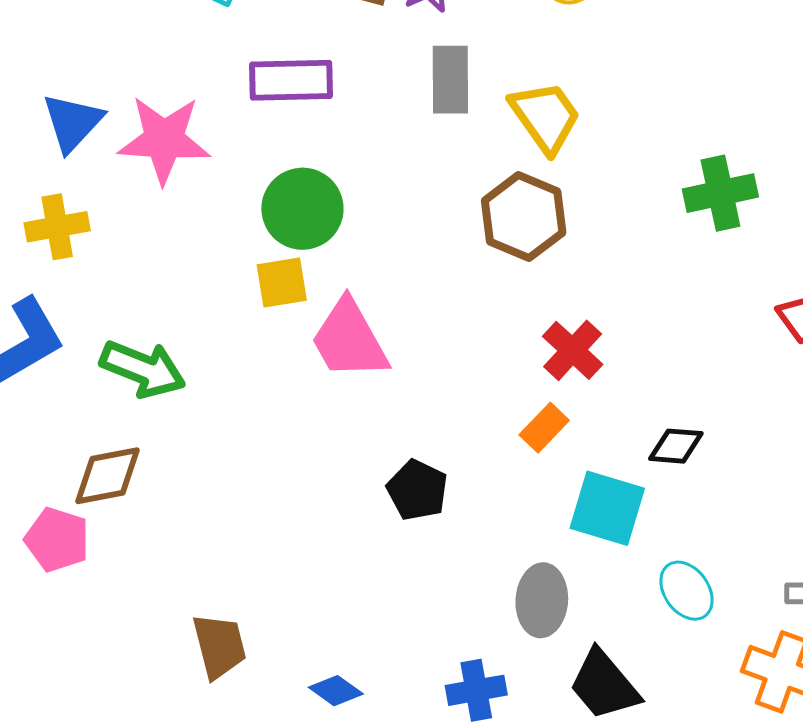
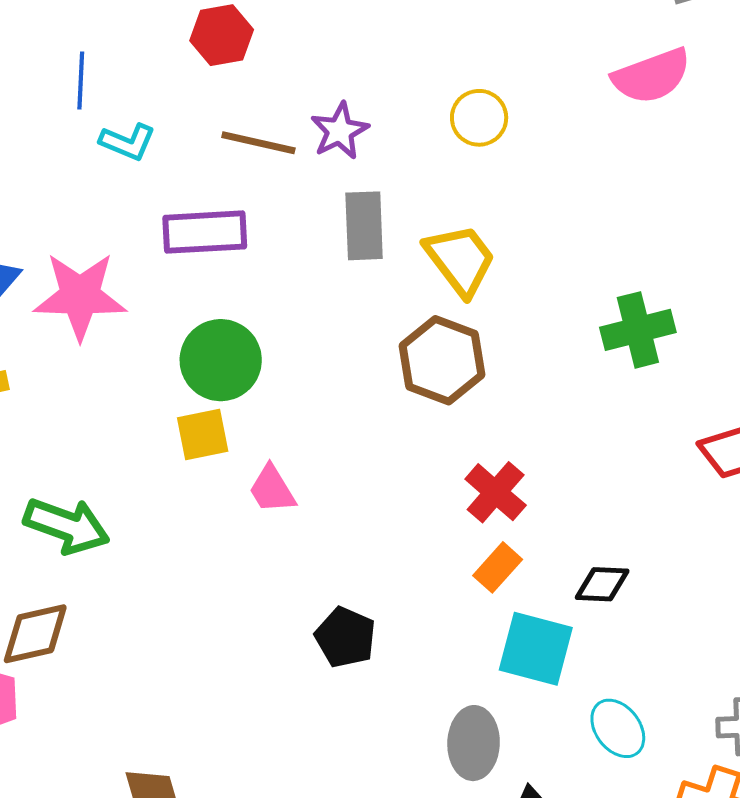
pink trapezoid: (349, 340) -> (272, 489), size x0.6
orange rectangle: (544, 428) -> (498, 567), moved

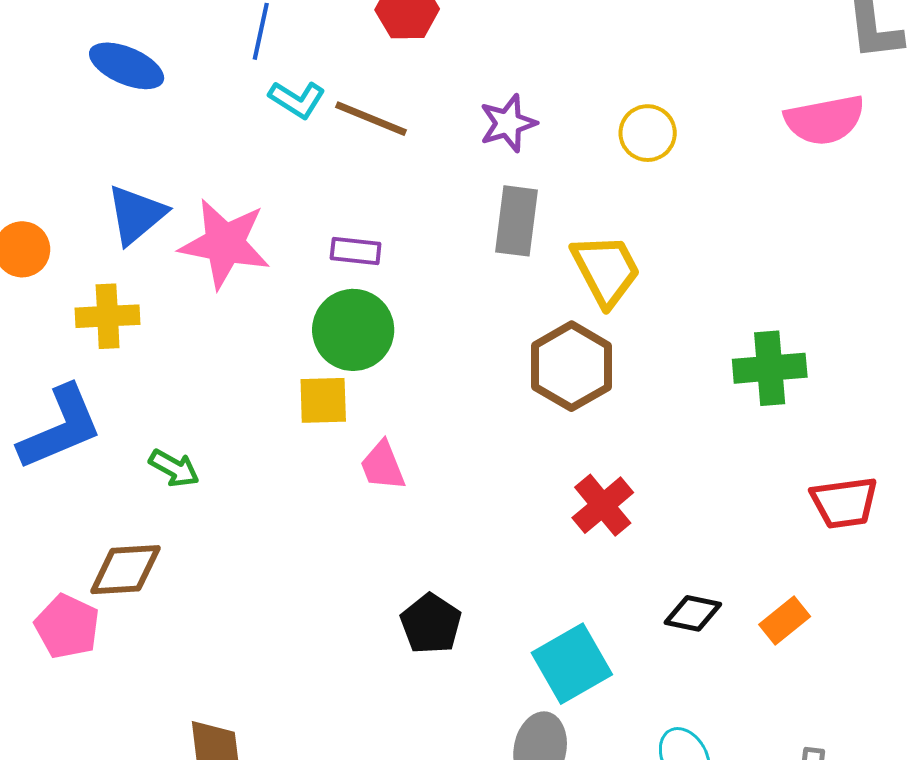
brown line: (258, 143) -> (371, 119), moved
purple rectangle: (205, 232) -> (356, 251), moved, size x0.6
green arrow: (67, 526) -> (174, 468), size x0.6
orange rectangle: (498, 567) -> (785, 620), moved
cyan square: (536, 649) -> (572, 664), moved, turned 36

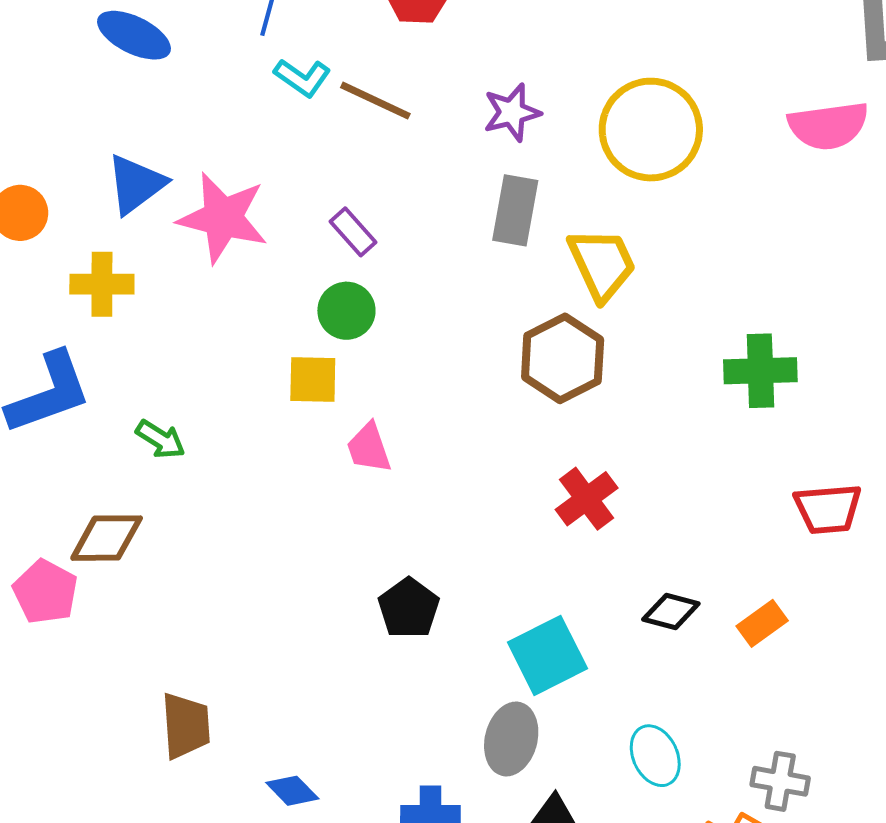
yellow circle: (648, 133) -> (651, 130), size x1.8
purple rectangle: (356, 251) -> (353, 232), turned 39
green circle: (353, 330) -> (346, 311), size x0.7

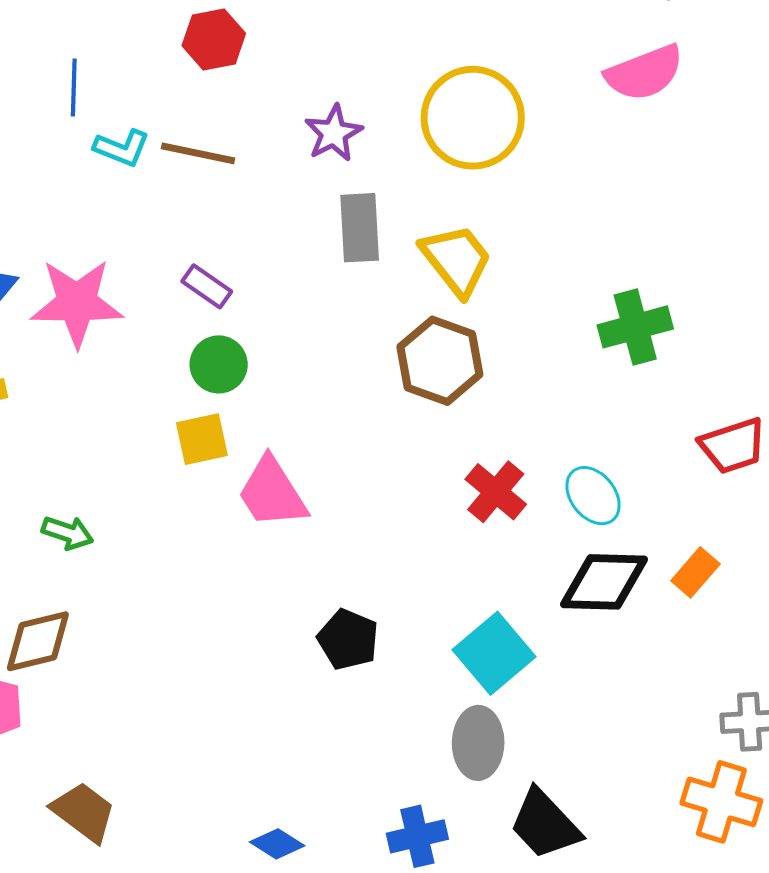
pink trapezoid: (369, 448) -> (272, 493), size x1.5
black diamond: (671, 612) -> (604, 582), size x1.6
brown trapezoid: (186, 726) -> (84, 812), moved, turned -36
cyan ellipse: (655, 756) -> (593, 496), moved

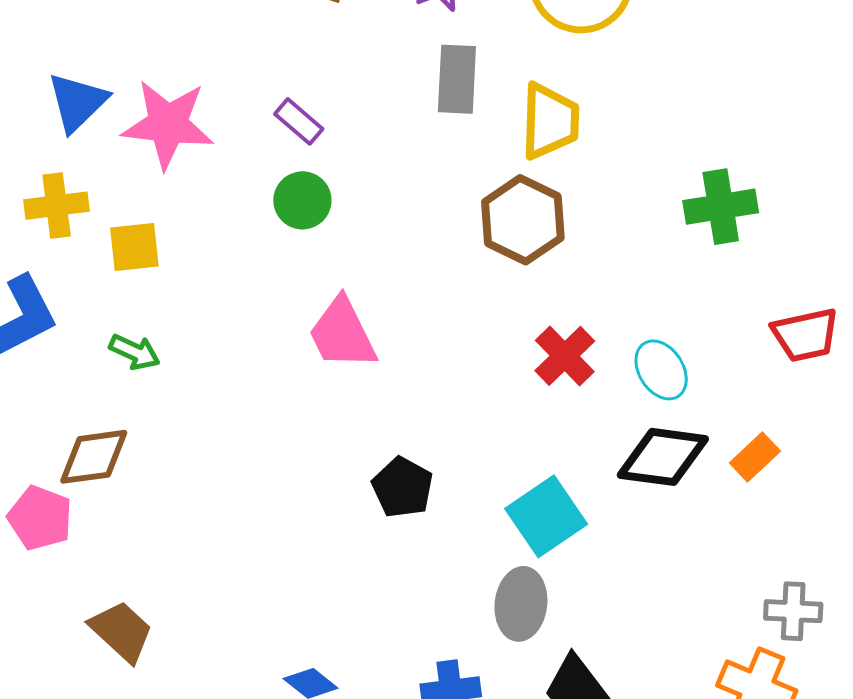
yellow trapezoid: (456, 260) -> (550, 121), turned 34
yellow square: (202, 439) -> (134, 247), moved

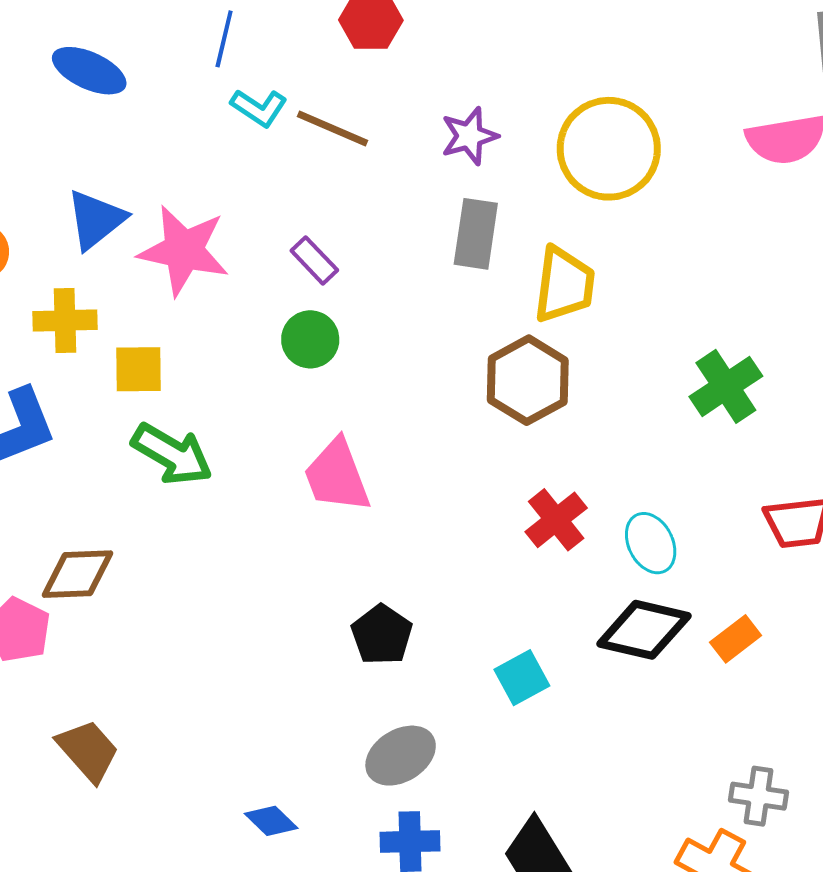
green cross: (721, 207) -> (726, 386), turned -30
green arrow: (135, 352) -> (172, 454), moved, size x1.6
cyan square: (546, 516) -> (522, 678), size x0.7
gray ellipse: (521, 604) -> (401, 756), moved, turned 46

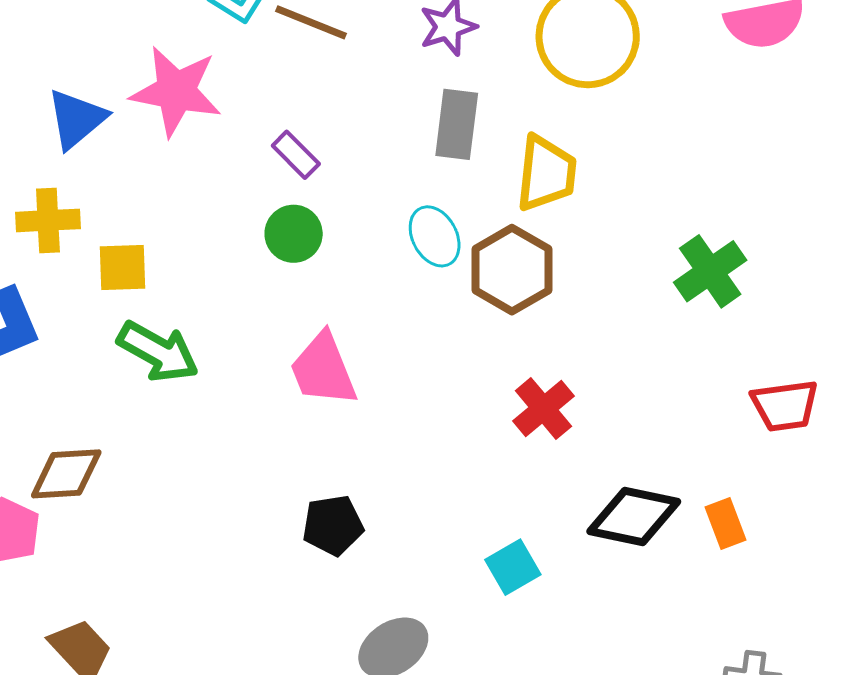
pink star: (184, 250) -> (176, 91), moved
cyan ellipse: (651, 543) -> (435, 236), moved
black pentagon: (382, 635) -> (333, 525), moved, turned 30
orange rectangle: (736, 639) -> (726, 524), turned -72

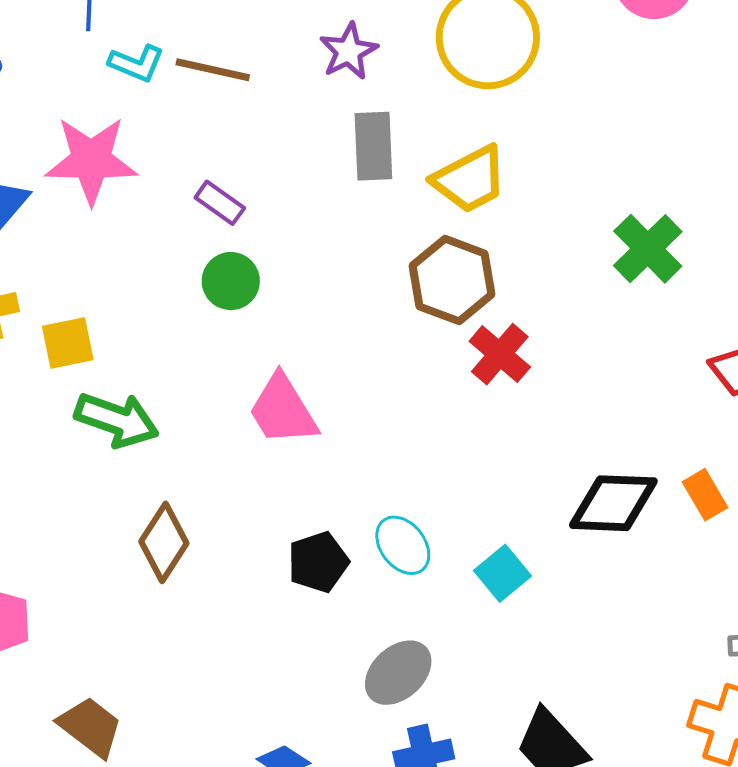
yellow trapezoid: (546, 173) -> (470, 179), turned 66
cyan ellipse: (435, 236) -> (403, 545), moved
red cross: (543, 409) -> (500, 354), moved
brown diamond: (66, 474) -> (164, 542), moved, turned -44

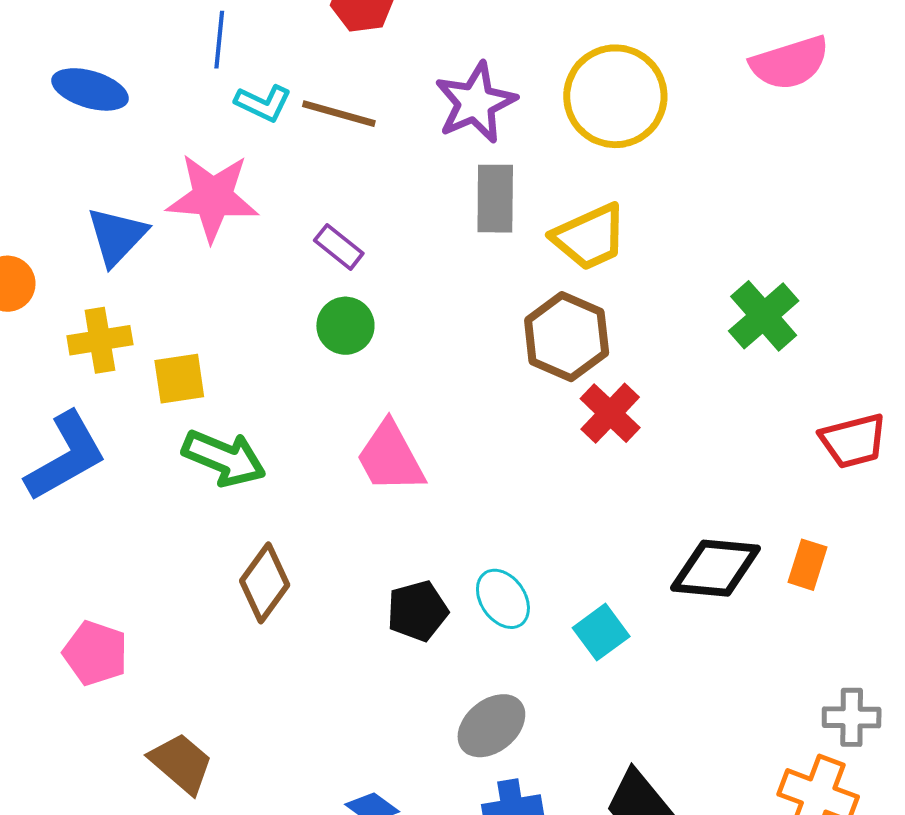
purple star: (349, 51) -> (475, 103), size x1.4
orange rectangle: (705, 495) -> (807, 565), turned 45

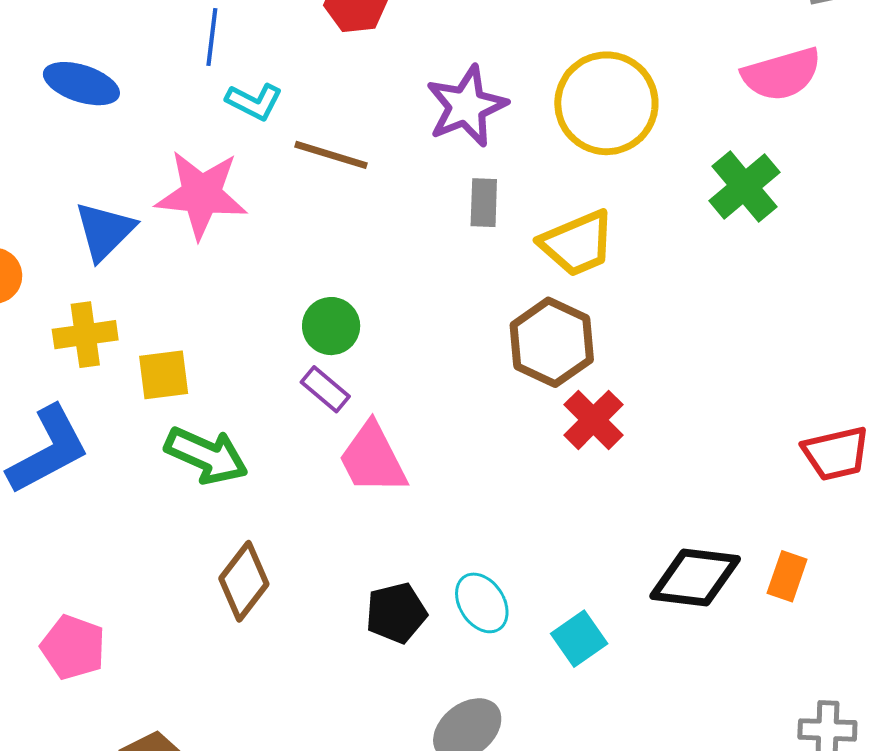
brown line: (339, 114) -> (331, 155), moved
gray rectangle: (495, 199) -> (484, 203), size x0.7
purple rectangle: (339, 247) -> (325, 389), moved
green cross: (764, 316) -> (744, 187), moved

